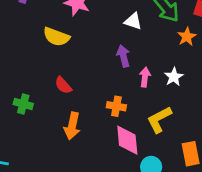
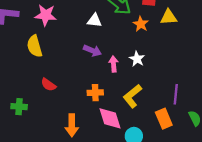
yellow semicircle: (56, 37) -> (35, 46), turned 65
purple arrow: (123, 56) -> (92, 51), turned 138
orange arrow: (72, 126) -> (72, 125), moved

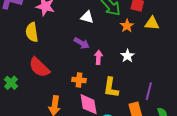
white star: (137, 59) -> (127, 56), moved
red semicircle: (48, 85) -> (39, 67), size x1.6
yellow L-shape: (132, 96) -> (111, 88), turned -50
green cross: (19, 107) -> (11, 83), turned 32

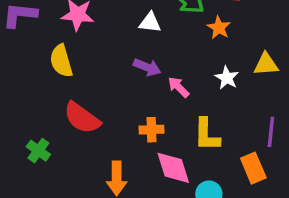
yellow triangle: (152, 23) -> (266, 64), moved
pink arrow: (98, 57) -> (179, 87), turned -40

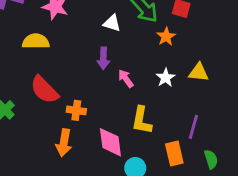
yellow semicircle: (61, 61) -> (36, 41), turned 96
purple arrow: (147, 67) -> (103, 58), turned 60
orange cross: (152, 130) -> (76, 110), moved

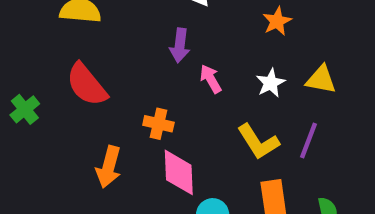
orange cross: (76, 110) -> (158, 124), moved
yellow L-shape: (142, 120) -> (258, 142), moved, turned -48
purple line: (193, 127) -> (308, 140), moved

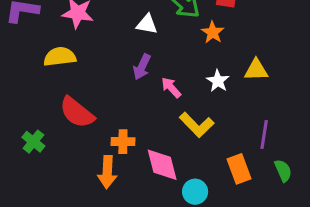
purple arrow: (180, 45) -> (142, 67), turned 30
orange cross: (158, 124) -> (123, 142), moved
purple line: (308, 140) -> (264, 134), moved
yellow L-shape: (258, 142) -> (197, 125), moved

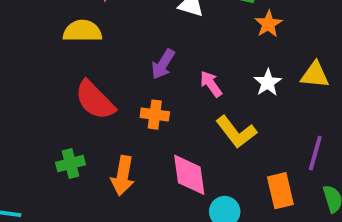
purple arrow: (142, 67) -> (163, 64), moved
green cross: (33, 142) -> (71, 164), moved, turned 30
orange cross: (123, 142) -> (155, 115), moved

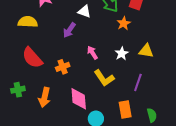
purple arrow: (163, 64) -> (69, 30), moved
orange cross: (155, 115) -> (63, 67), turned -32
purple line: (315, 153) -> (138, 82), moved

